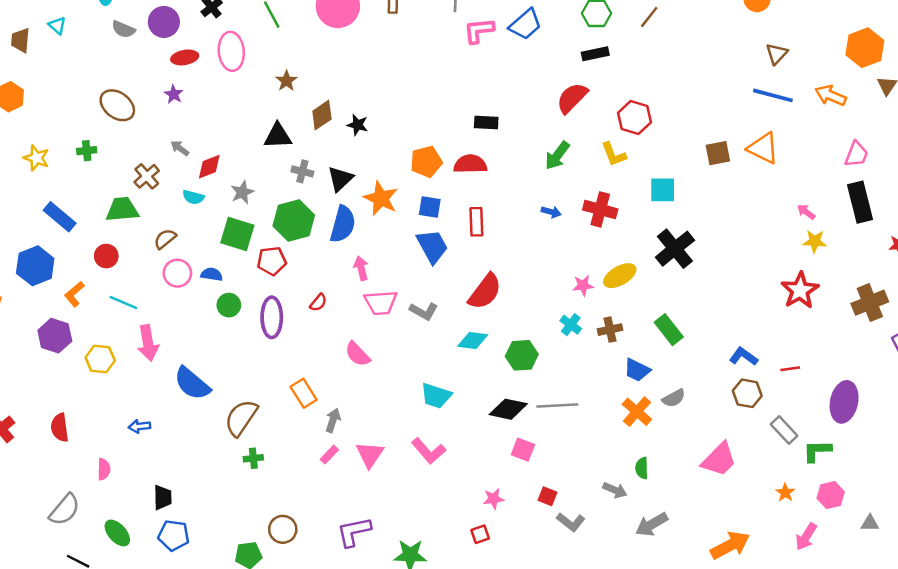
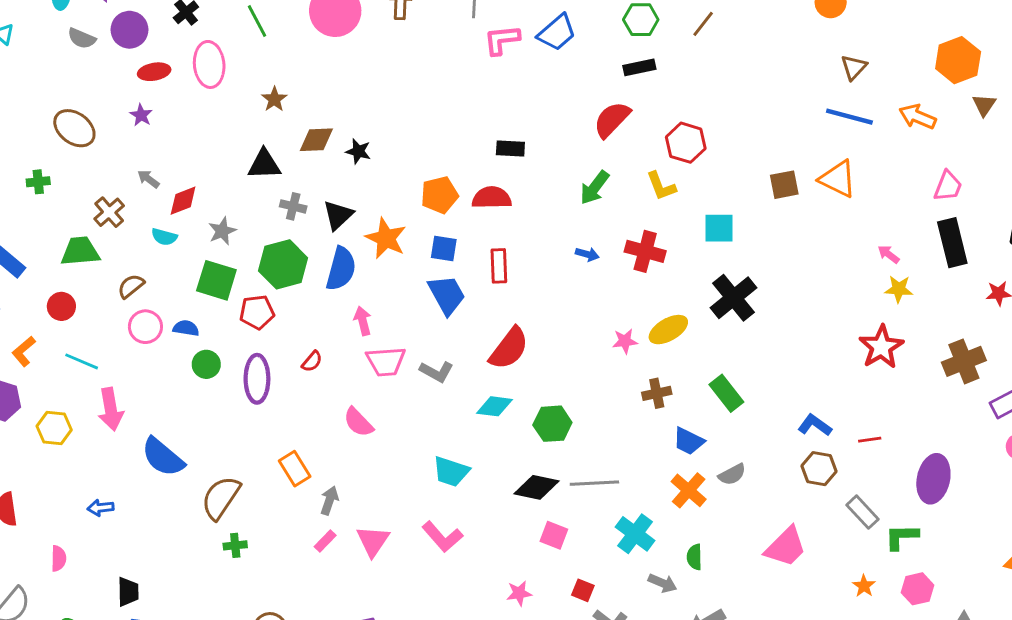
brown diamond: (322, 115) -> (316, 140), turned 32
cyan cross: (571, 325) -> (635, 534), moved, size x1.5

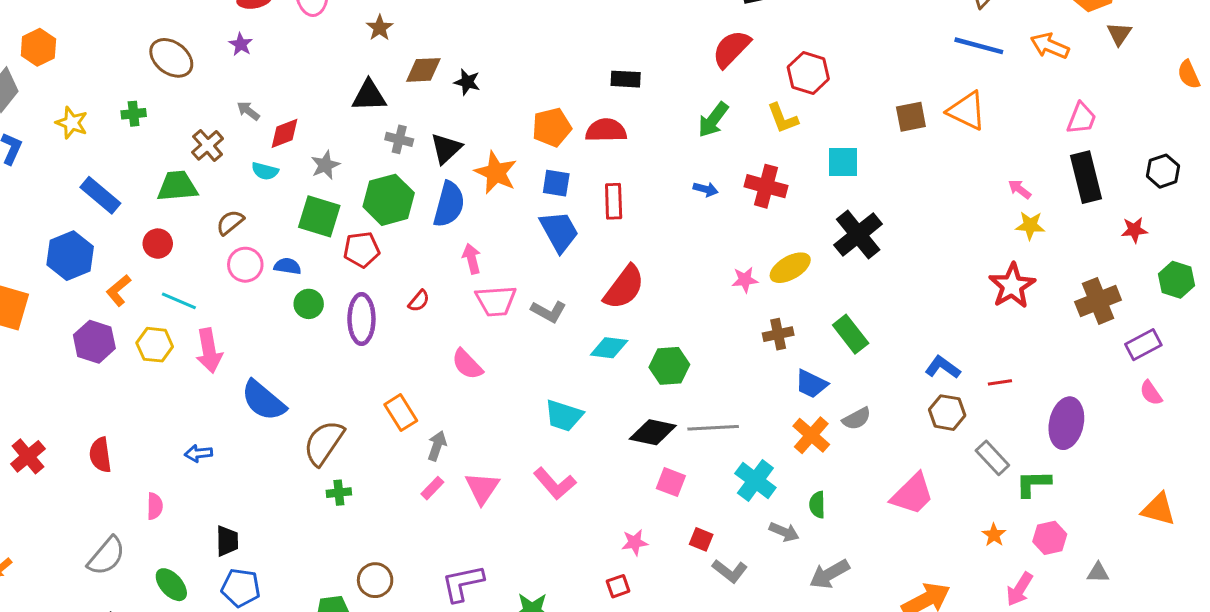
yellow hexagon: (54, 428) -> (155, 345), moved

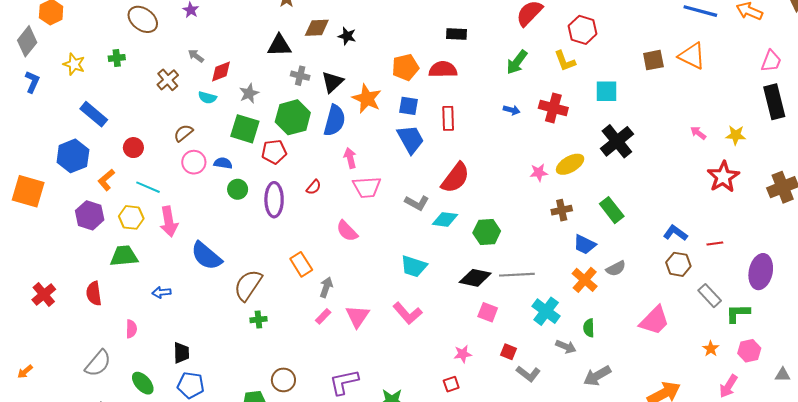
green trapezoid: (177, 186) -> (124, 256), moved
pink arrow: (1020, 189) -> (698, 133), moved
gray L-shape: (549, 311) -> (417, 203), moved

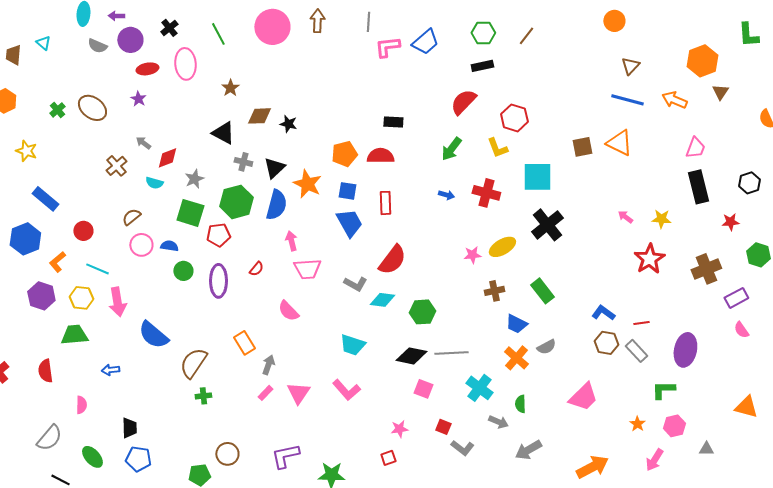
black triangle: (279, 45) -> (223, 133), turned 30
green cross: (117, 58) -> (57, 110), moved, turned -35
cyan square: (607, 91) -> (537, 177), size x1.4
gray rectangle: (710, 296) -> (636, 351), moved

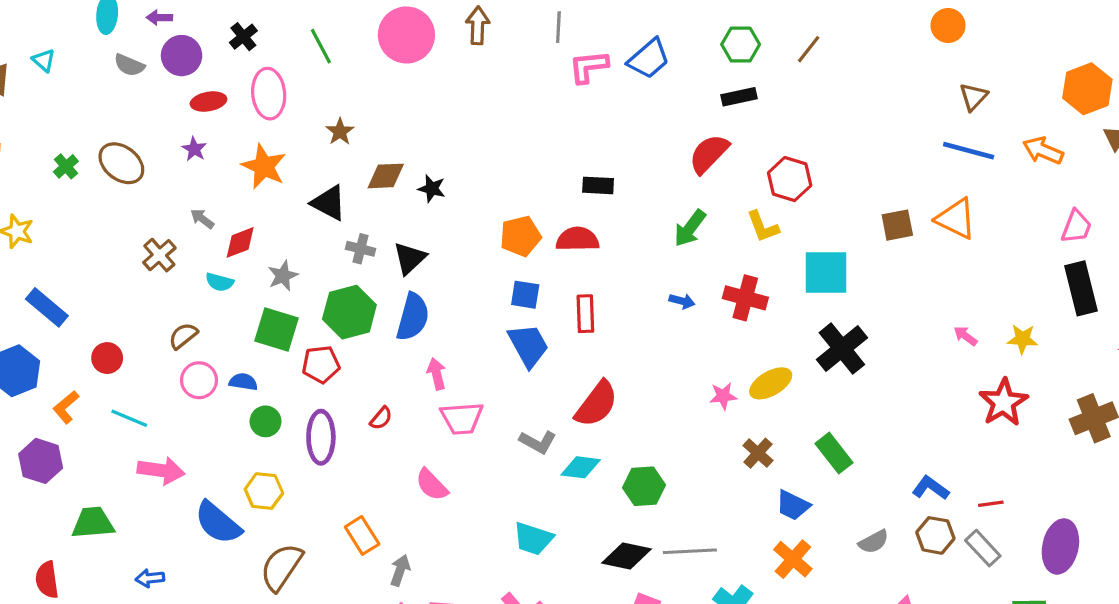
orange star: (307, 184) -> (264, 166), moved
brown cross: (494, 291) -> (758, 453), turned -36
yellow hexagon: (81, 298) -> (264, 491), moved
pink arrow: (117, 302) -> (161, 470), turned -72
gray semicircle: (546, 347) -> (874, 542), moved

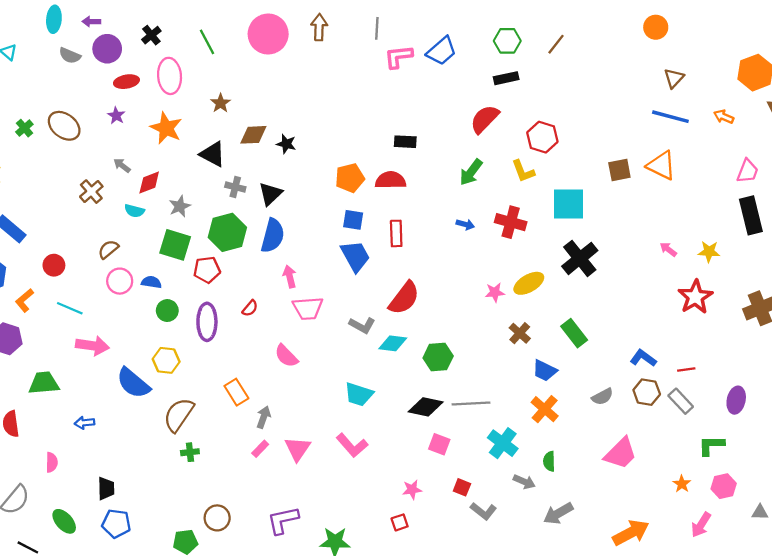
orange arrow: (1043, 151) -> (724, 117), size x0.7
purple ellipse: (1060, 546) -> (736, 400), size x0.7

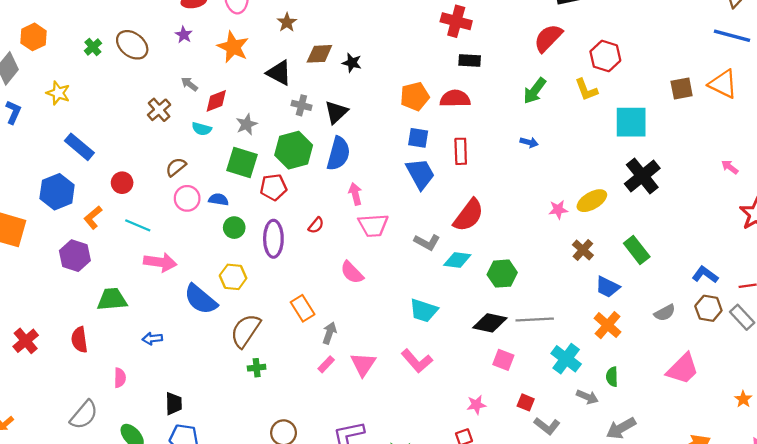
red cross: (511, 222) -> (456, 21), moved

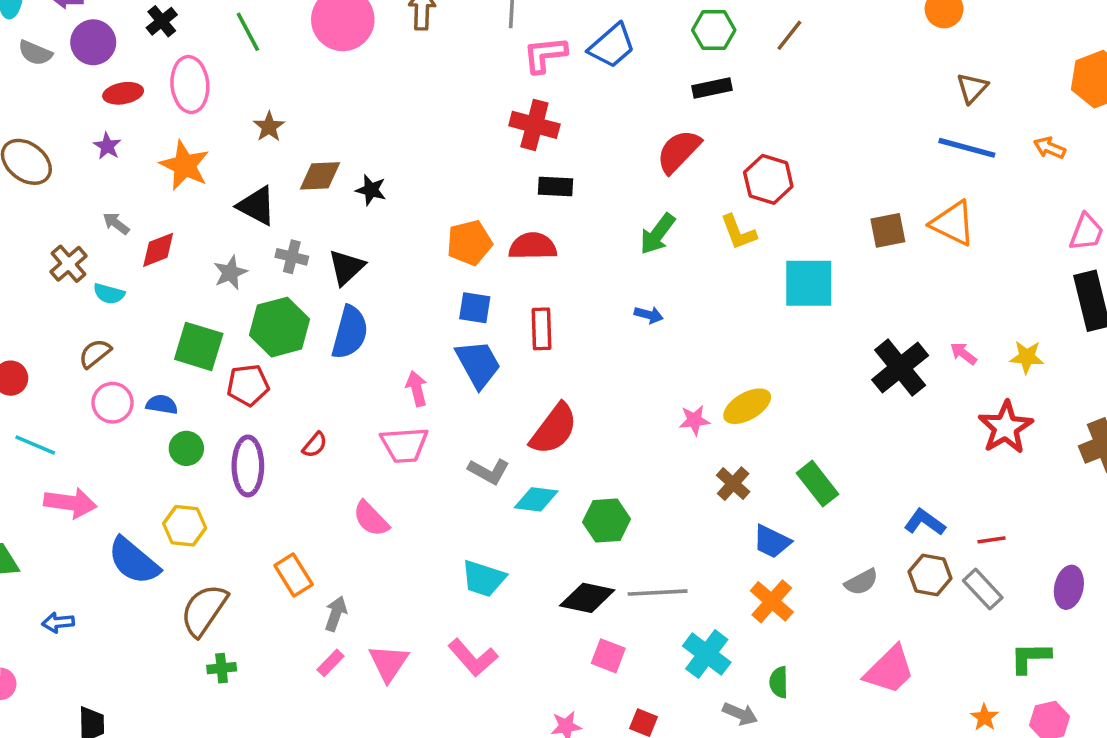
gray star: (247, 124) -> (230, 273), moved
cyan semicircle: (202, 129) -> (109, 294), moved
black cross: (642, 176) -> (900, 368), moved
pink arrow: (355, 194) -> (417, 389), moved

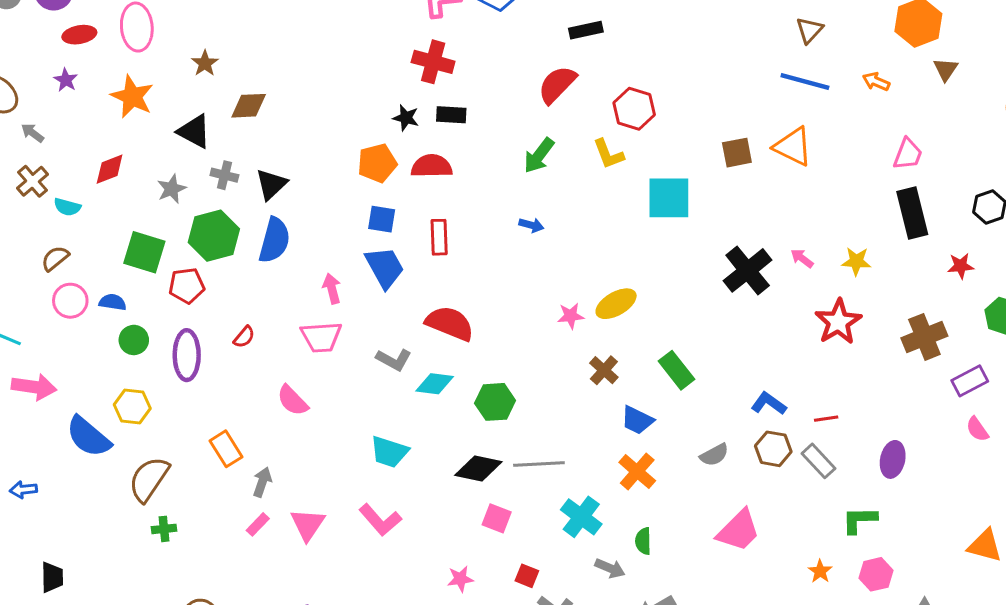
black star: (371, 190) -> (406, 118), moved
gray arrow: (116, 223) -> (32, 133), moved
red semicircle: (554, 429) -> (450, 323), turned -105

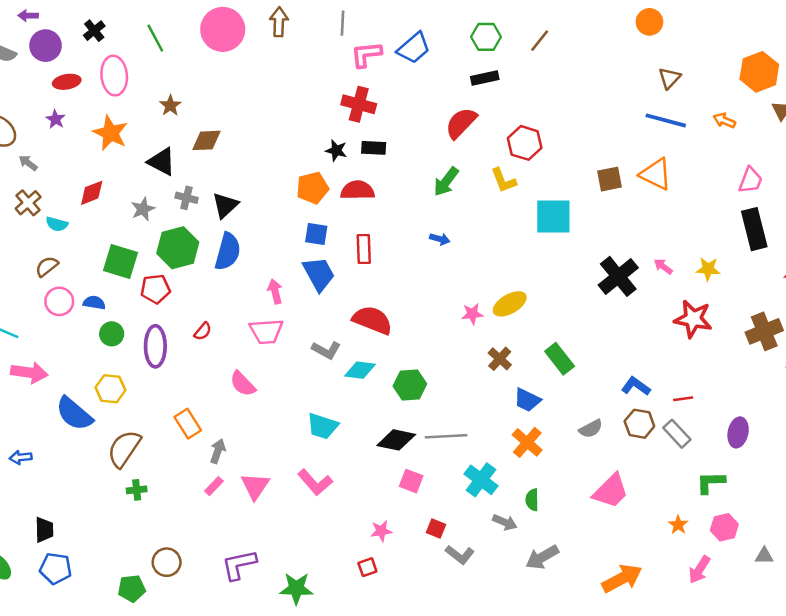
red star: (838, 322) -> (693, 319), turned -30

